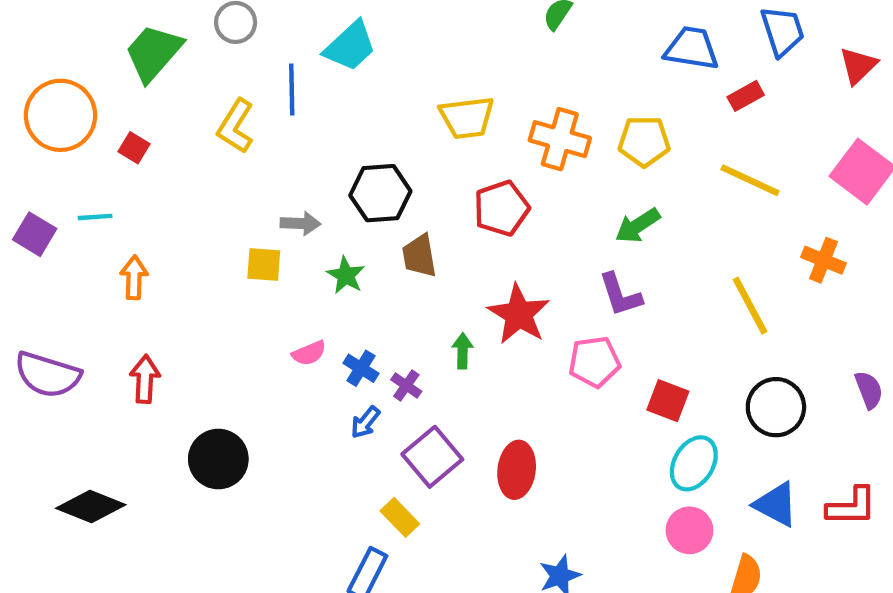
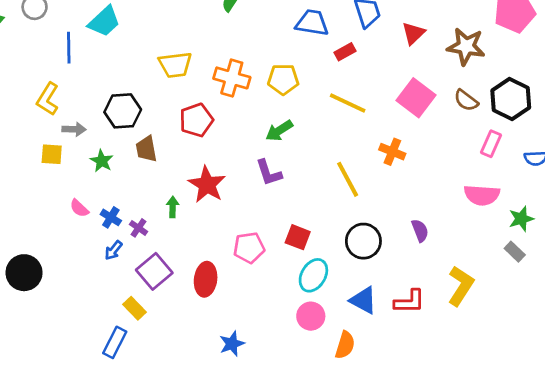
yellow L-shape: (236, 126) -> (48, 99), moved
pink semicircle: (309, 353) -> (79, 208), turned 66
pink pentagon: (594, 362) -> (249, 248), moved

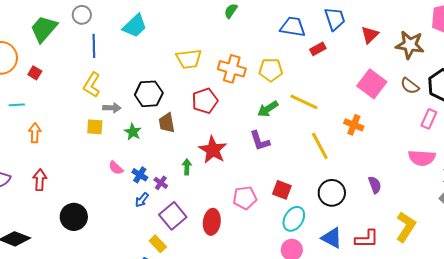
blue line: (69, 48) -> (94, 46), moved
yellow line: (348, 103) -> (304, 102), moved

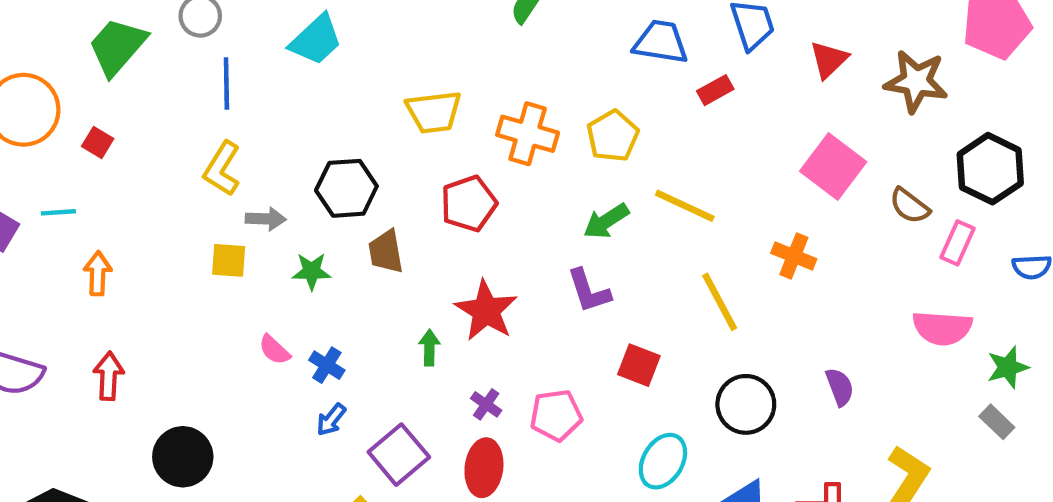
yellow pentagon: (271, 70) -> (613, 136), turned -30
brown semicircle: (410, 86) -> (910, 206), moved
green star: (133, 132) -> (312, 271), turned -30
purple cross: (161, 183) -> (486, 404), moved
red square: (282, 190) -> (639, 365), moved

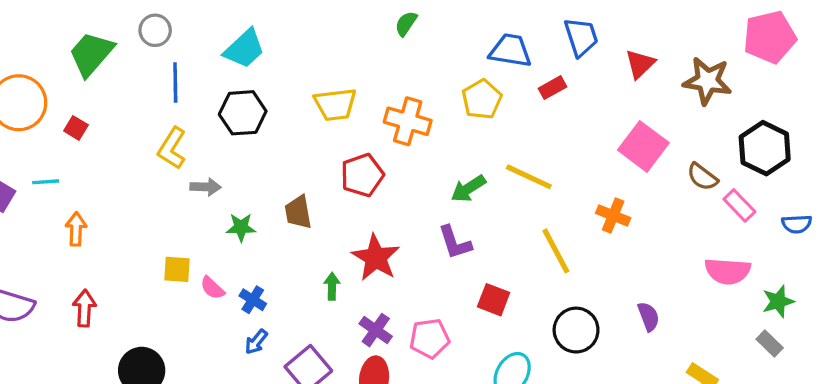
yellow pentagon: (613, 136) -> (482, 99), moved
black hexagon: (346, 188) -> (243, 113), moved
pink rectangle: (958, 243) -> (739, 205), turned -68
yellow square: (229, 260) -> (177, 269), moved
purple cross: (486, 404) -> (376, 330), size x1.4

